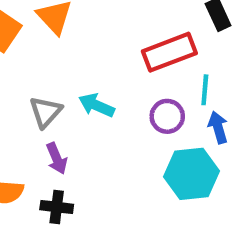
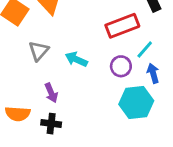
cyan line: (205, 90) -> (145, 50), turned 36
gray triangle: (46, 112) -> (39, 51), moved

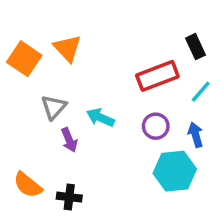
cyan line: (145, 50) -> (201, 92), moved
purple arrow: (51, 93) -> (69, 140), moved
orange semicircle: (18, 114) -> (28, 185), turned 35

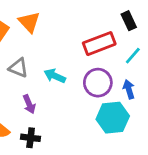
gray triangle: (54, 107) -> (18, 68), turned -50
purple circle: (156, 126) -> (98, 83), size x1.4
purple arrow: (69, 140) -> (29, 104), moved

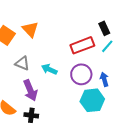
cyan line: (133, 56) -> (107, 46), moved
purple arrow: (29, 104) -> (30, 90), size x1.5

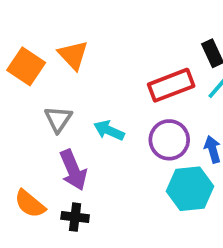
gray triangle: (22, 63) -> (58, 119), turned 42

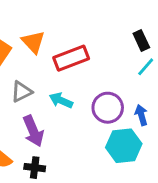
red rectangle: (171, 85) -> (71, 58), moved
gray triangle: (58, 119) -> (22, 92), turned 30

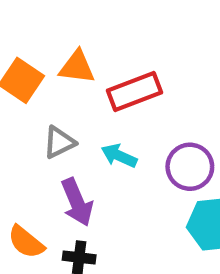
orange triangle: (33, 42) -> (77, 67), turned -40

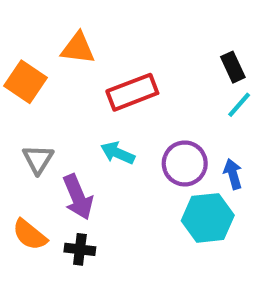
orange triangle: (77, 67) -> (78, 48), moved
gray triangle: (59, 142) -> (38, 159), moved, turned -32

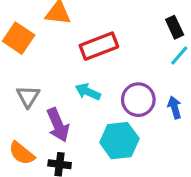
cyan hexagon: (208, 218) -> (119, 141), moved

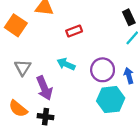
red rectangle: (99, 46) -> (74, 31), size x0.6
cyan hexagon: (119, 141) -> (111, 100), moved

